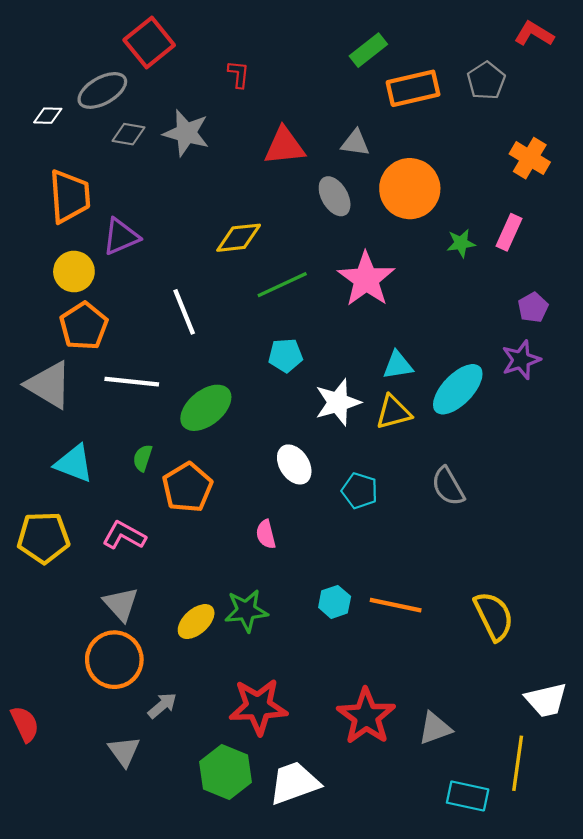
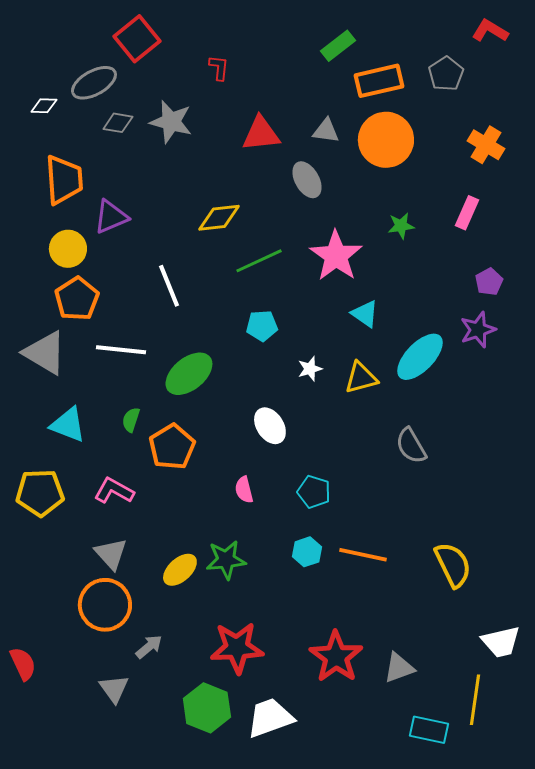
orange circle: (410, 189) -> (386, 140), moved
green star: (461, 243) -> (401, 226), moved
cyan triangle: (398, 365) -> (365, 314), moved, turned 44
white star: (338, 402) -> (310, 369), size x0.6
cyan pentagon: (360, 491) -> (314, 492), moved

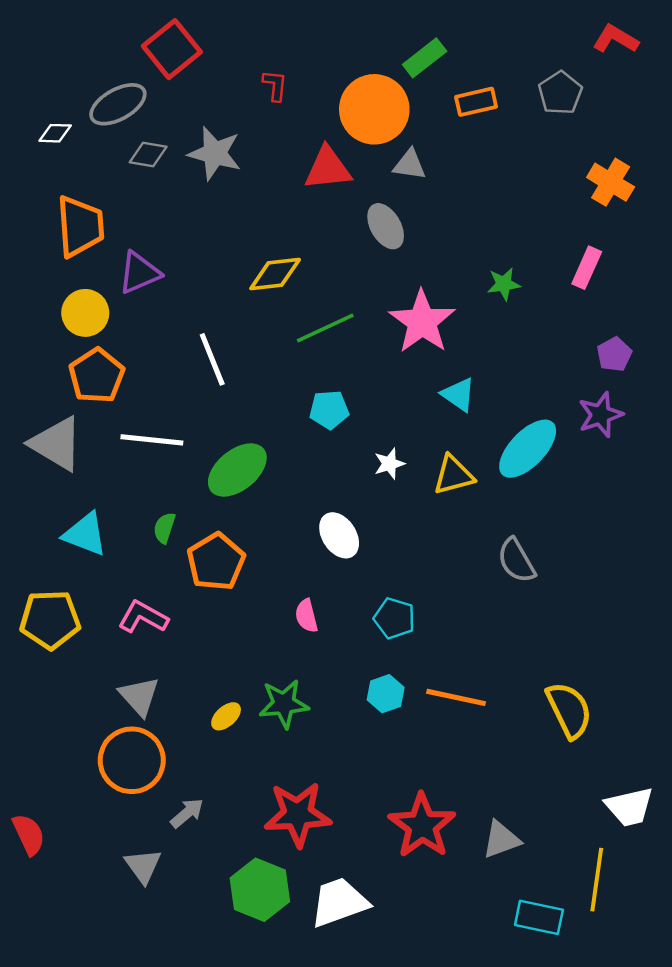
orange rectangle: (379, 81) -> (476, 102), size x0.7
orange circle: (386, 140) -> (374, 109), moved
yellow ellipse: (180, 570) -> (226, 716), size x0.7

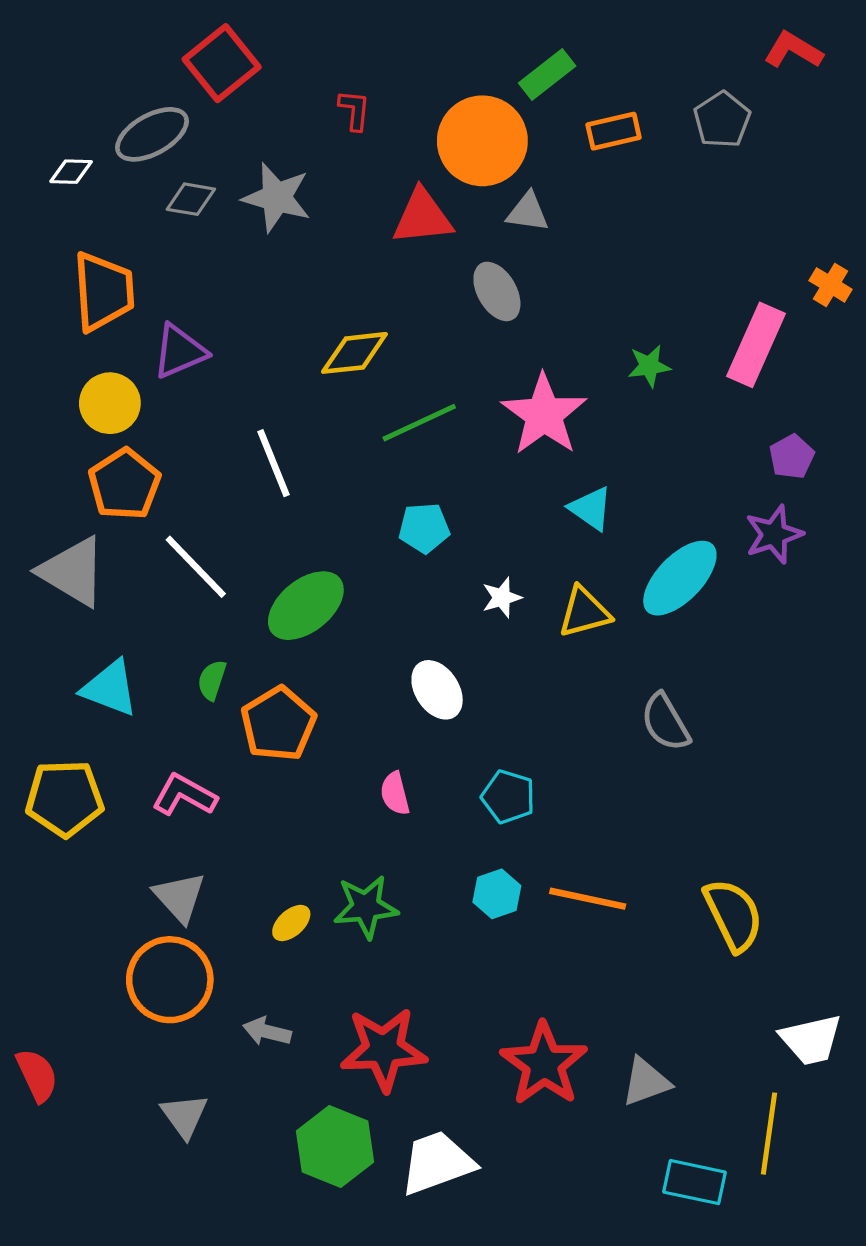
orange cross: (611, 182) -> (831, 285), moved, size x0.7
pink rectangle: (587, 268) -> (756, 345), size x1.5
white line: (152, 440) -> (196, 567), turned 40
gray arrow: (187, 813) -> (267, 1032), moved, turned -126

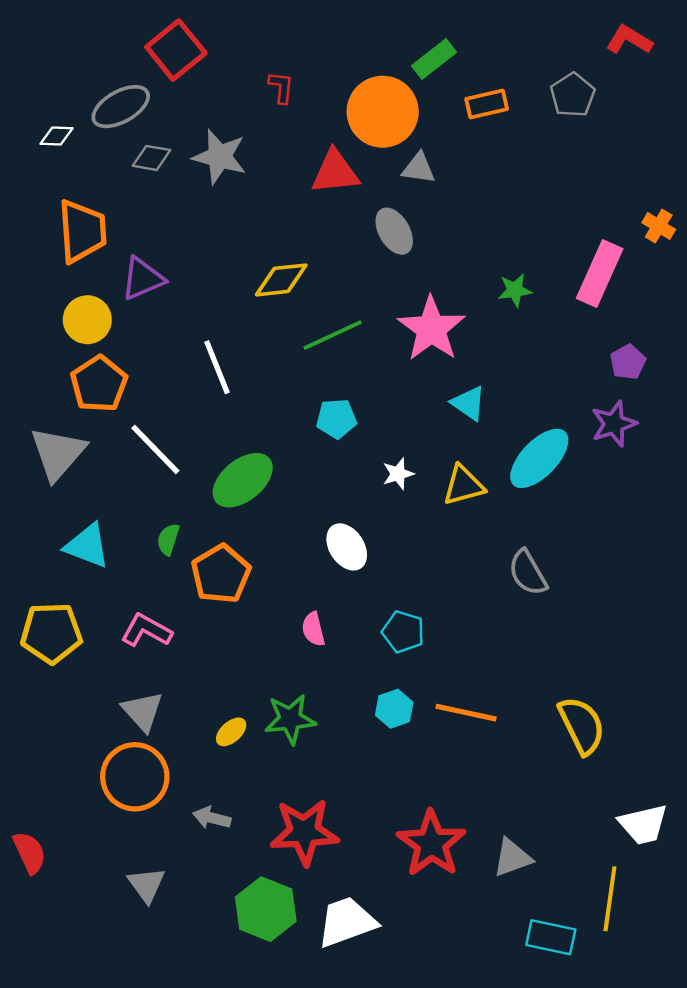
gray triangle: (73, 572) -> (58, 453), turned 40

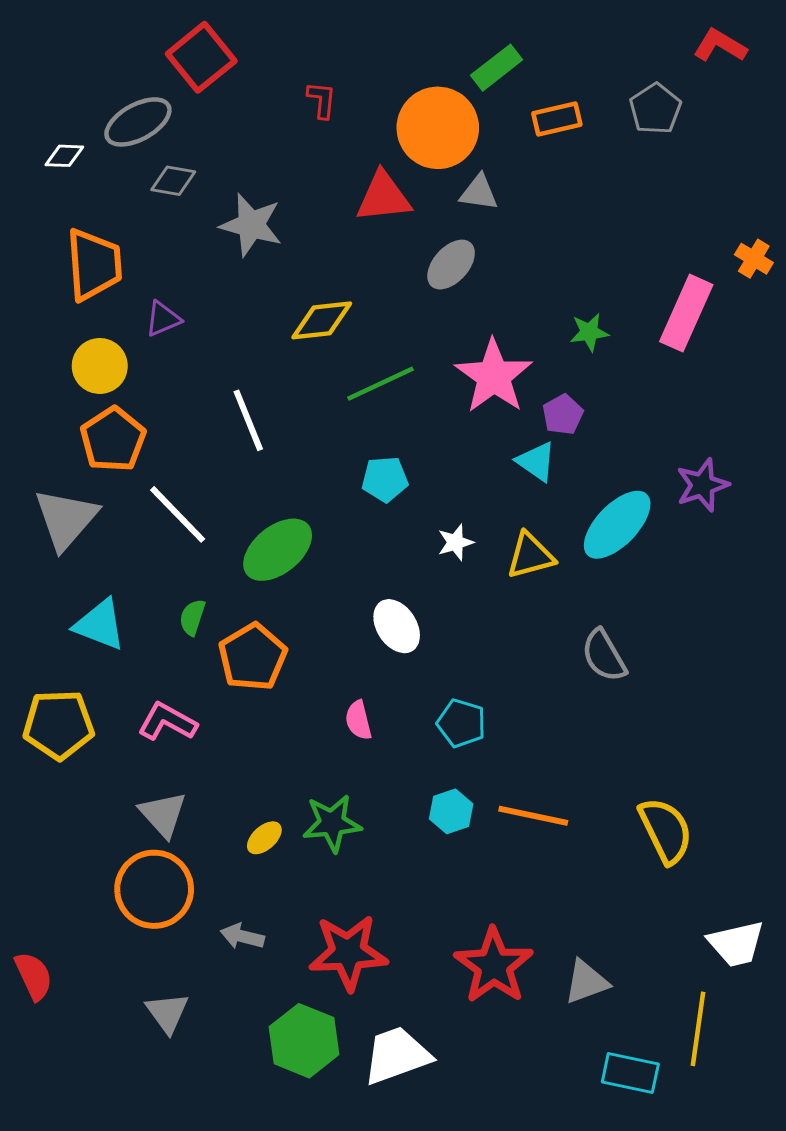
gray star: (220, 157) -> (251, 225), moved
gray ellipse: (394, 231) -> (451, 265), turned 72
purple triangle: (143, 279) -> (163, 319), size x0.7
purple pentagon: (628, 362) -> (563, 414), moved

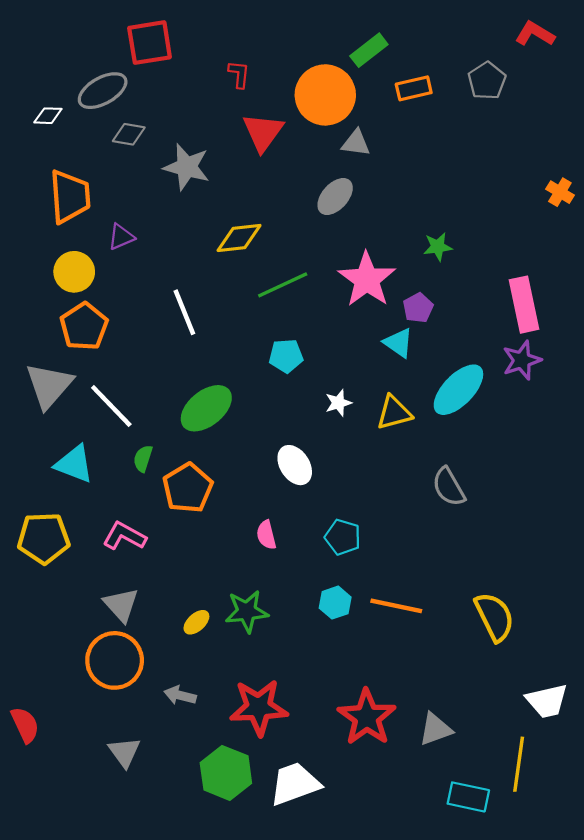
red square: (201, 57) -> (150, 43), turned 30
red triangle: (383, 197) -> (263, 132), moved, turned -48
pink rectangle: (686, 313) -> (524, 305), moved, turned -36
white line: (178, 514) -> (111, 406), moved

